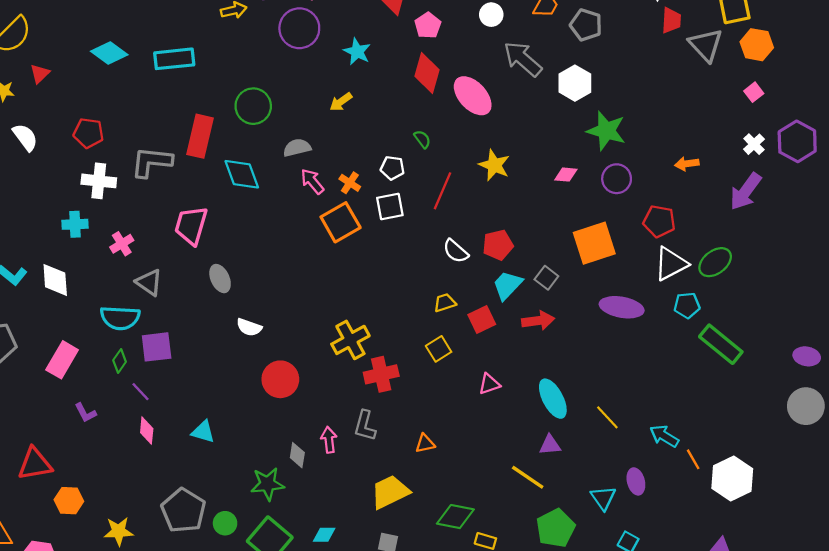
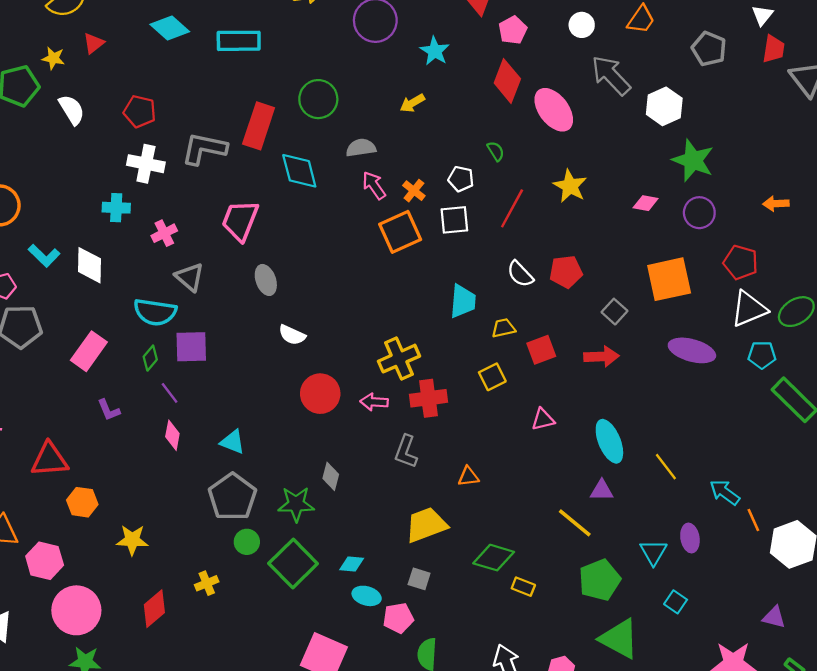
gray pentagon: (586, 25) -> (709, 49), moved
cyan trapezoid: (507, 285) -> (463, 301), moved, turned 136
pink arrow: (329, 440) -> (374, 402), moved, turned -85
gray pentagon: (183, 511) -> (232, 497), moved

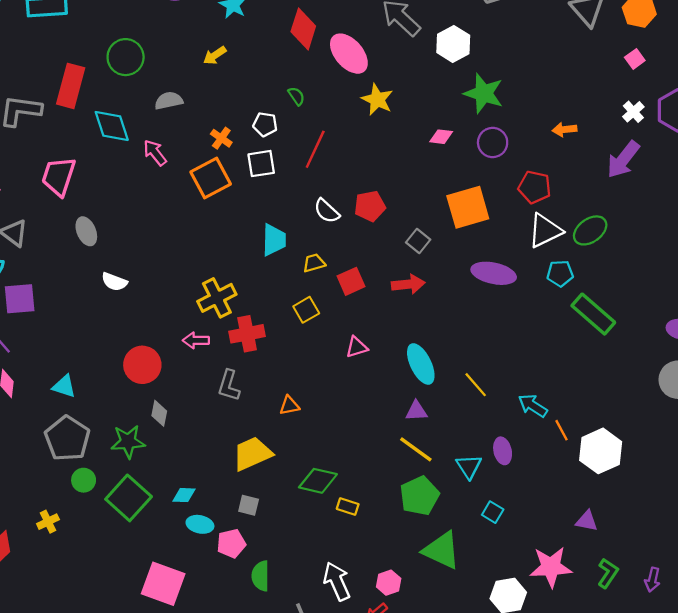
pink arrow: (374, 185) -> (155, 153), moved
yellow star: (570, 186) -> (377, 99), moved
red circle: (320, 394) -> (142, 365), moved
yellow line: (575, 523) -> (416, 449), moved

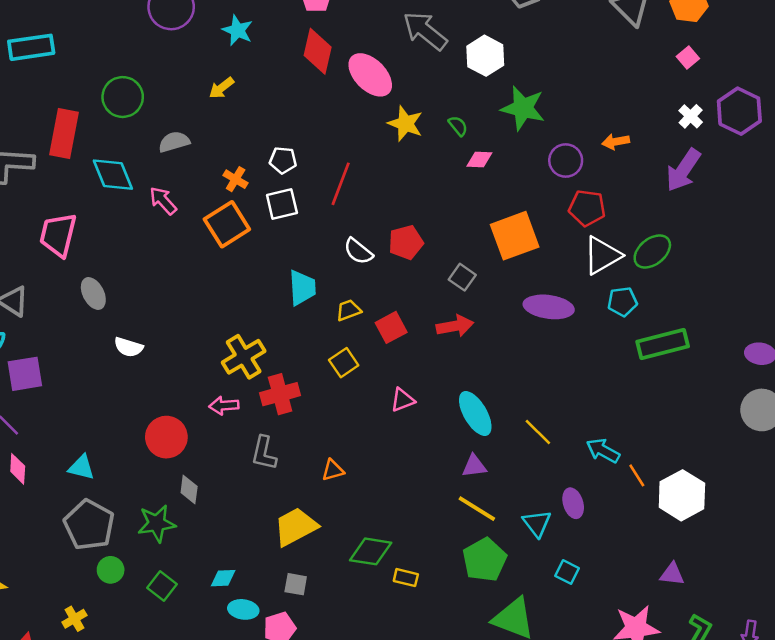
green semicircle: (296, 96) -> (458, 126), moved
purple circle: (493, 142) -> (566, 161), moved
green rectangle: (593, 314) -> (663, 344), turned -51
green square: (129, 498) -> (162, 586), size x0.6

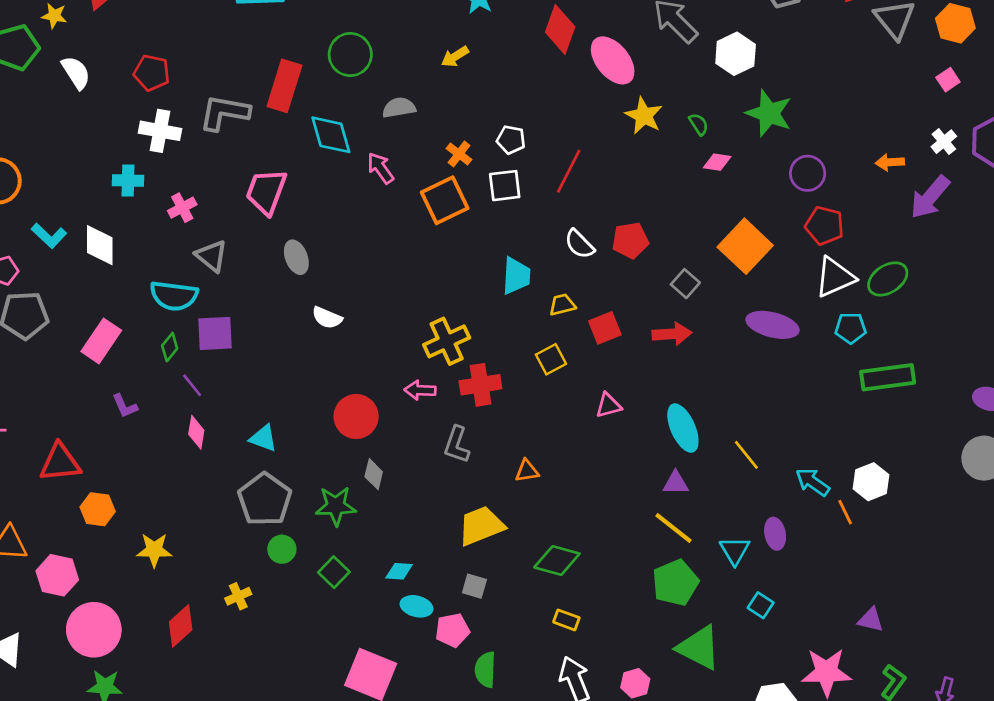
orange arrow: (616, 142) -> (890, 162), moved
orange square: (515, 236) -> (745, 246), turned -33
white hexagon: (682, 495) -> (871, 482), moved, size x0.7
yellow rectangle: (406, 578) -> (566, 620), moved

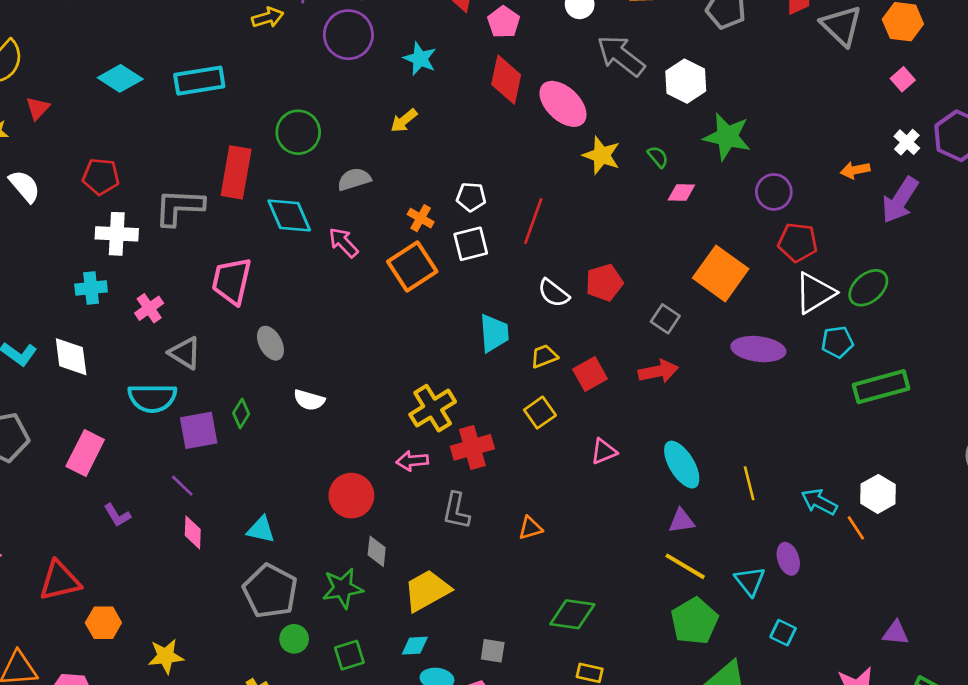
green diamond: (170, 347) -> (241, 413), moved
yellow line: (746, 455) -> (749, 483), turned 32
yellow trapezoid: (481, 526) -> (427, 590), moved
green square: (334, 572) -> (349, 655), turned 36

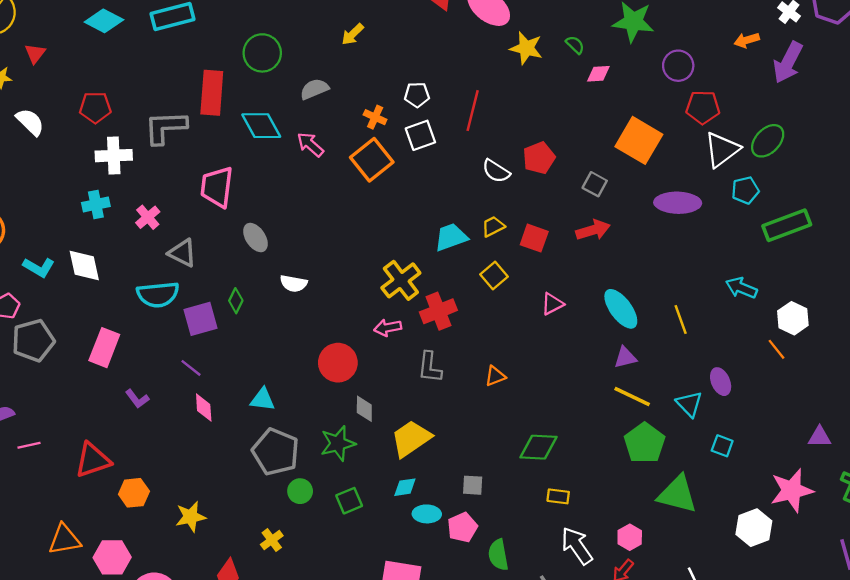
cyan trapezoid: (494, 333) -> (451, 237), moved, turned -100
red square: (590, 374) -> (534, 238), turned -36
cyan arrow: (819, 502) -> (741, 288), moved

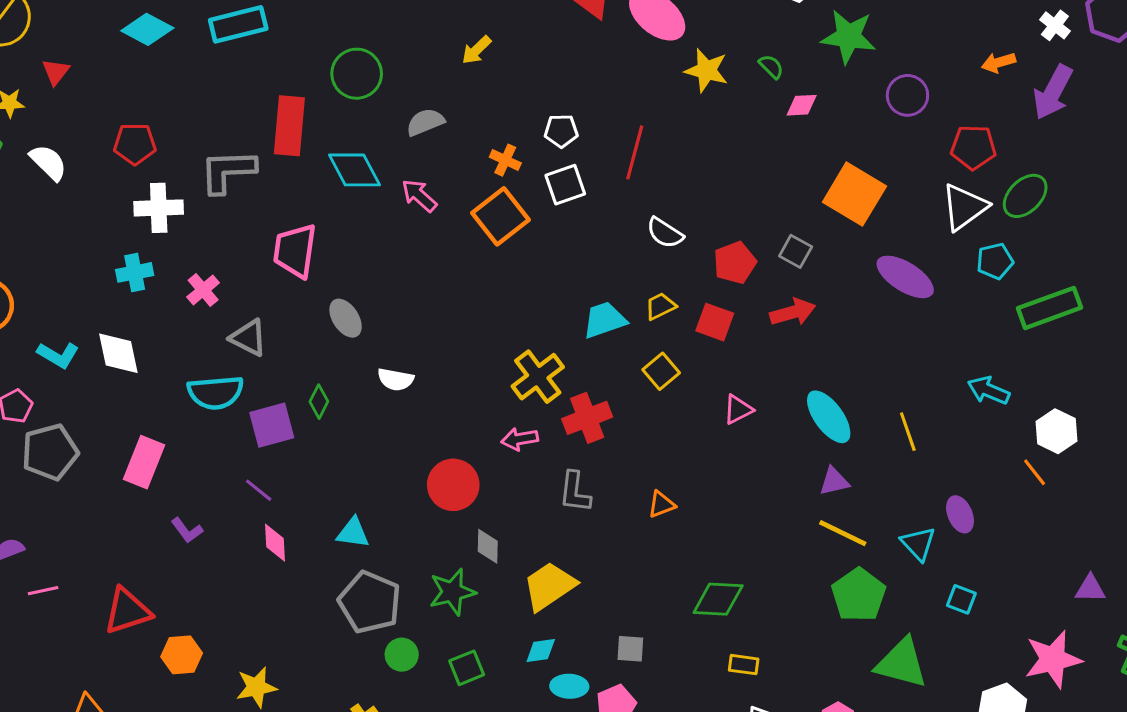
red pentagon: (703, 107) -> (973, 147), moved
red pentagon: (539, 158) -> (735, 263), moved
purple ellipse: (678, 203) -> (905, 277), turned 30

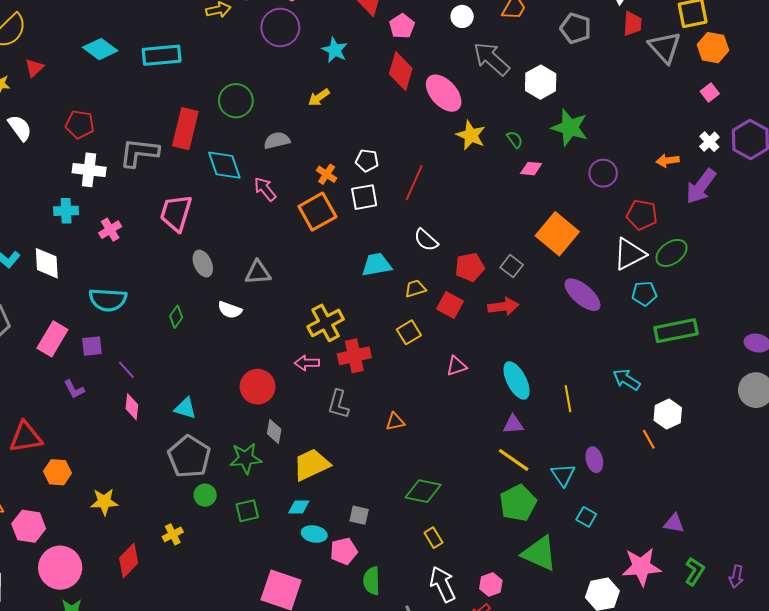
cyan trapezoid: (605, 320) -> (377, 265), moved
gray triangle: (248, 338) -> (258, 273), moved, turned -40
purple square: (272, 425) -> (92, 346), moved, size x0.7
yellow rectangle: (744, 665) -> (433, 538), turned 42

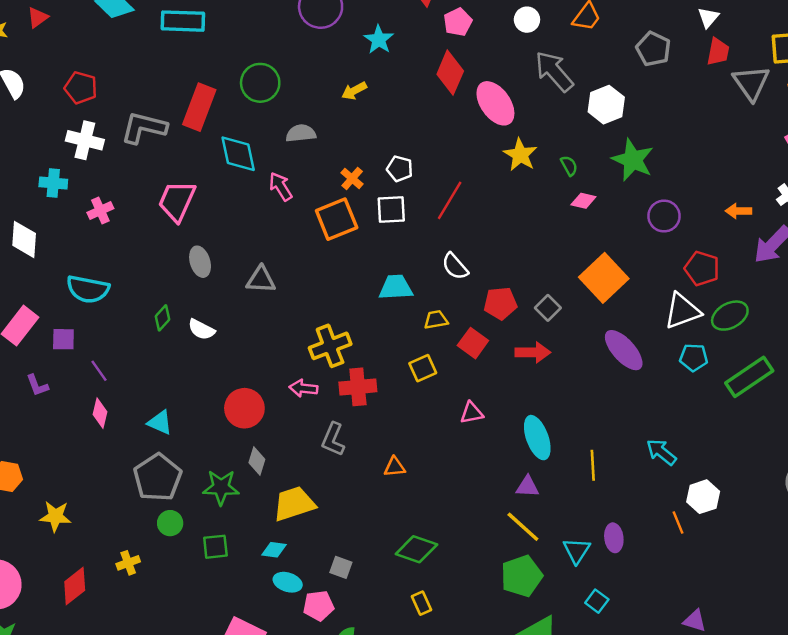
white semicircle: (230, 310) -> (201, 330), moved
green rectangle: (676, 331) -> (749, 377), moved, turned -30

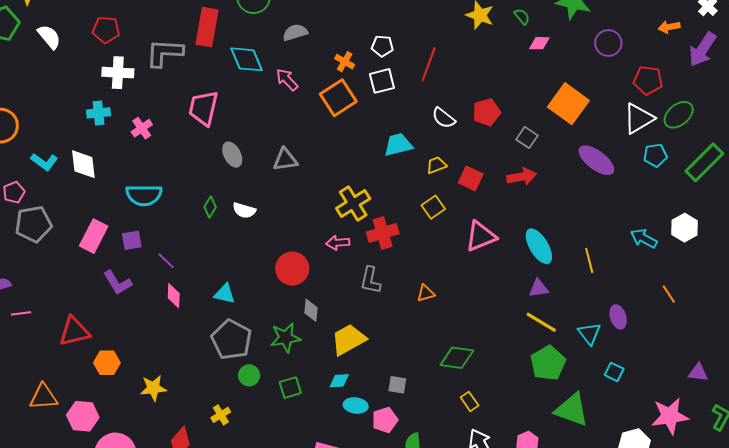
red pentagon: (500, 303) -> (487, 112), moved
purple L-shape: (37, 385) -> (117, 283), size x1.4
pink triangle: (472, 413) -> (481, 236), size x1.6
white hexagon: (703, 497) -> (685, 228), moved

